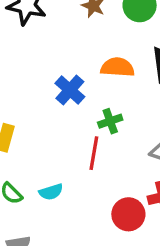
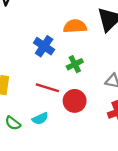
red line: (94, 153) -> (47, 88), moved, turned -75
red circle: (128, 214) -> (75, 101), moved

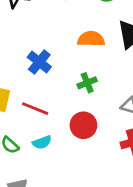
blue cross: (44, 46) -> (39, 62), moved
red line: (47, 88) -> (35, 109), moved

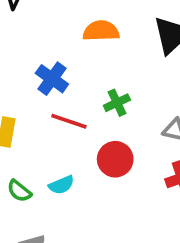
orange semicircle: (91, 39) -> (101, 31), moved
red line: (35, 109) -> (69, 121), moved

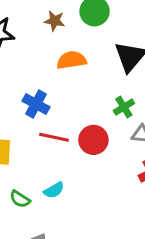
green cross: (117, 103) -> (124, 107), moved
red circle: (115, 159) -> (93, 140), moved

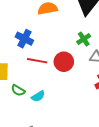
green semicircle: (20, 199) -> (18, 90), moved

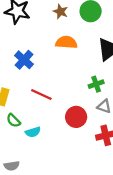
blue cross: (24, 39) -> (24, 60), moved
red circle: (64, 62) -> (76, 117), moved

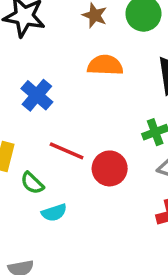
red circle: (76, 117) -> (110, 168), moved
green semicircle: (13, 121) -> (32, 183), moved

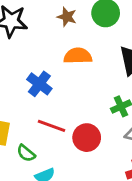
blue cross: (37, 95) -> (39, 84), moved

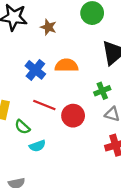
brown star: (67, 17) -> (48, 27), moved
orange semicircle: (78, 56) -> (67, 65), moved

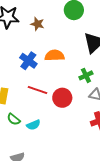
green semicircle: (22, 127) -> (14, 119), moved

